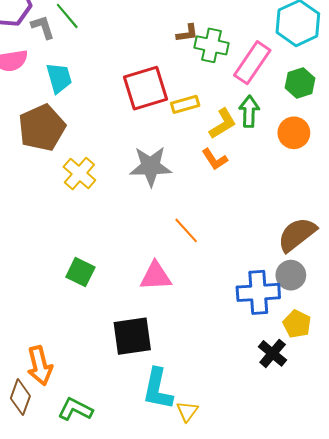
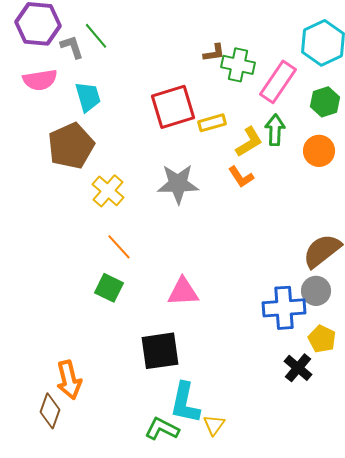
orange line: (186, 230) -> (119, 247), moved
green L-shape: (75, 409) -> (162, 429), moved

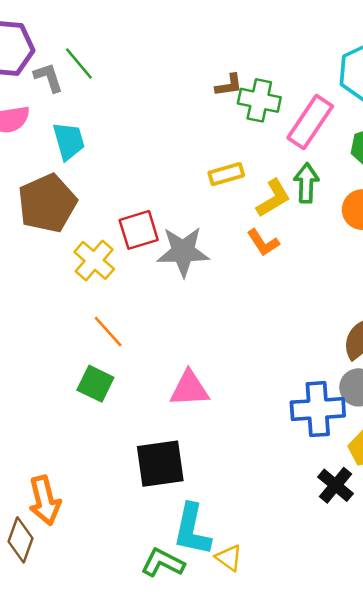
red square: (173, 107) -> (139, 230), moved, size x0.7
yellow triangle: (214, 425) -> (229, 558), turned -30

